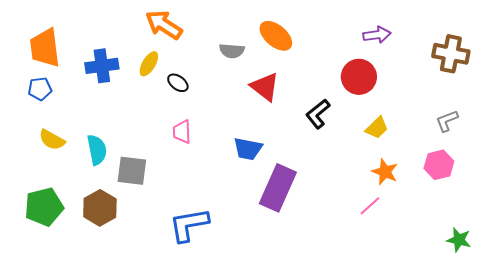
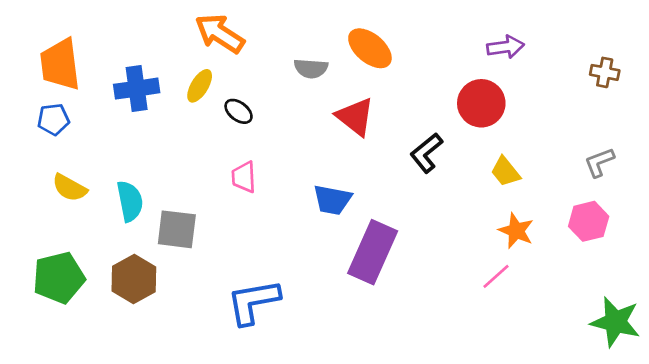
brown cross: (451, 54) -> (605, 72), size x0.6
yellow trapezoid: (377, 128) -> (505, 172), turned 95
green star: (459, 240) -> (615, 322), size x1.5

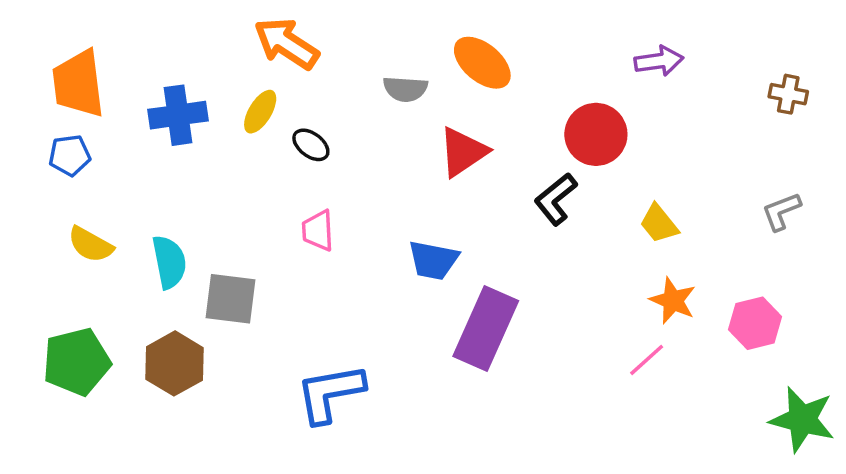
red circle: (481, 103) -> (596, 134), moved
red triangle: (355, 117) -> (463, 152), turned 48
pink hexagon: (589, 221) -> (755, 323), moved

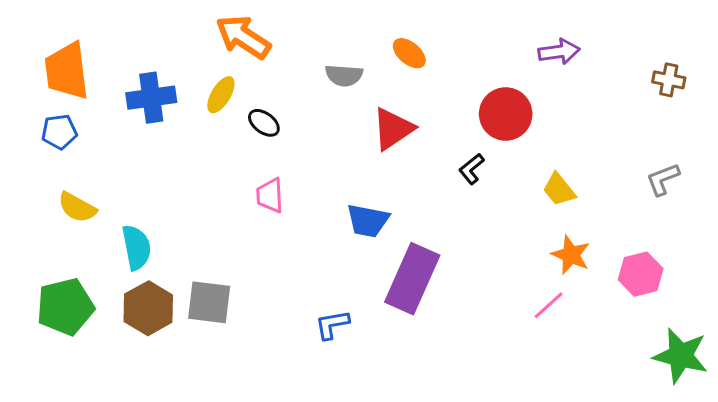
orange ellipse: (482, 63) -> (409, 53), size x0.7
black L-shape: (556, 199) -> (472, 169), size x0.7
cyan semicircle: (169, 262) -> (136, 247), moved
gray square: (230, 299) -> (209, 302), moved
blue L-shape: (330, 393) -> (332, 325), moved, size x0.6

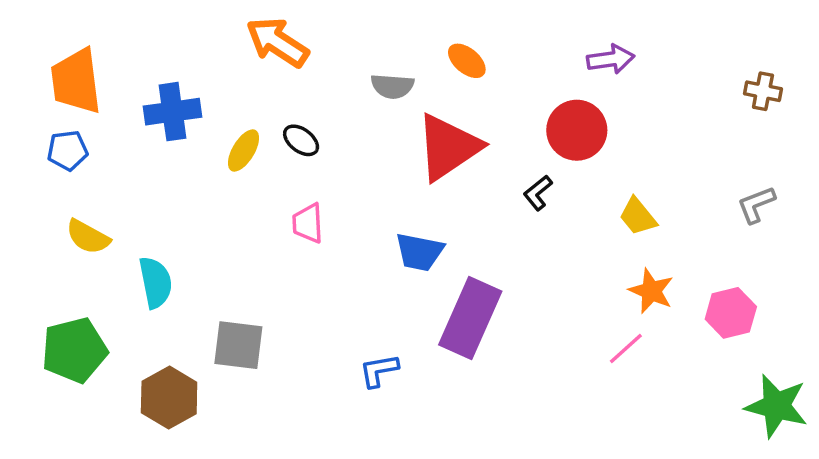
purple arrow: (559, 52) -> (611, 59), moved
yellow ellipse: (221, 95) -> (244, 151), moved
red triangle: (393, 129) -> (448, 147), size x1.4
brown hexagon: (148, 308) -> (169, 398), moved

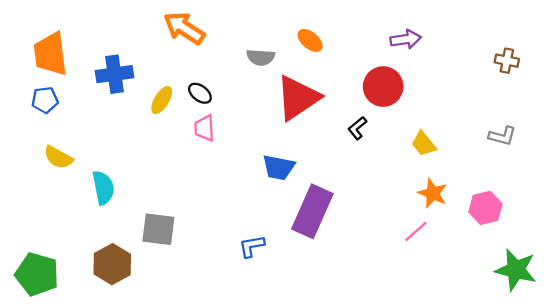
gray L-shape: (756, 205) -> (502, 136), turned -144
pink trapezoid: (308, 223) -> (204, 128), moved
green pentagon: (74, 350) -> (37, 274), moved, turned 30

